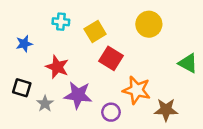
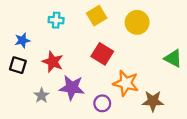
yellow square: (95, 32) -> (97, 16), moved
black square: (22, 88) -> (18, 65), moved

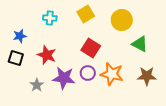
green triangle: (173, 58) -> (140, 44), moved
brown star: (153, 101) -> (147, 76), moved
purple circle: (102, 103) -> (88, 73), moved

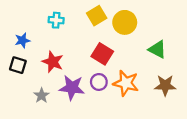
yellow circle: (122, 20) -> (125, 22), moved

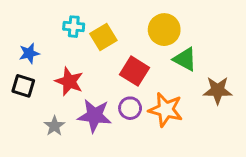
yellow square: (97, 16) -> (103, 37), moved
green triangle: (157, 49) -> (185, 59), moved
brown star: (165, 85) -> (218, 90), moved

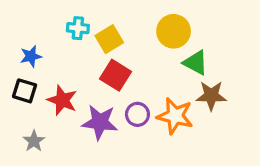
red square: (135, 71) -> (116, 75), moved
red star: (69, 81) -> (62, 100), moved
brown star: (218, 90) -> (211, 96), moved
gray star: (54, 126) -> (34, 141), moved

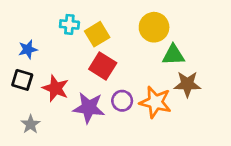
green triangle: (195, 63) -> (173, 55), turned -30

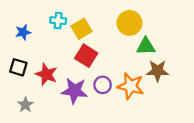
blue star: (28, 49) -> (23, 32), moved

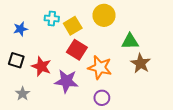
yellow circle: (129, 23) -> (104, 15), moved
brown star: (158, 71) -> (141, 63), turned 30
purple circle: (103, 85) -> (102, 98), moved
orange star: (131, 86) -> (100, 68), moved

